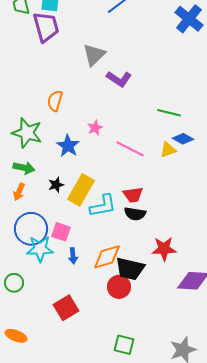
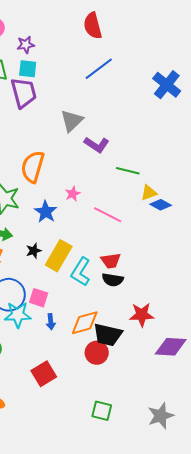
orange semicircle: (55, 101) -> (33, 167), size x1.5
green line: (169, 113) -> (128, 171), moved
yellow triangle: (168, 150) -> (149, 193), moved
cyan L-shape: (103, 206) -> (81, 272), turned 132

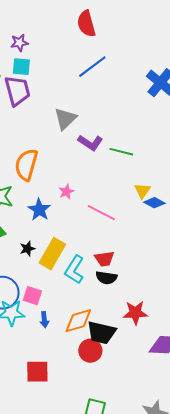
green line: (128, 171) -> (121, 152), moved
yellow triangle: (149, 193) -> (142, 191), turned -36
red square: (44, 374) -> (37, 372), turned 30

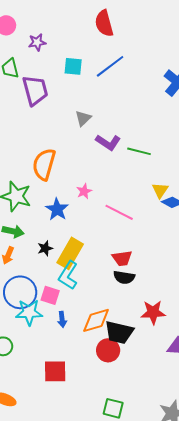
cyan square: (21, 67) -> (73, 66), moved
gray triangle: (65, 119) -> (83, 118), size x0.7
cyan L-shape: (74, 270) -> (68, 275), moved

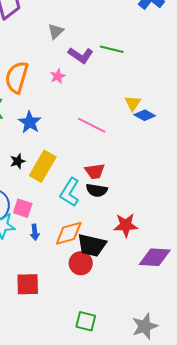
green line: (139, 151) -> (112, 49), moved
pink star: (84, 191) -> (58, 76), moved
cyan L-shape: (68, 275) -> (70, 192), moved

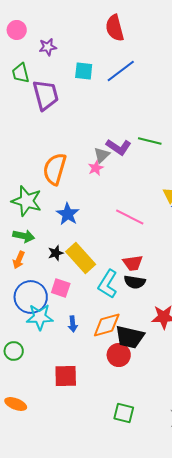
gray triangle: (56, 31) -> (102, 155), moved
yellow rectangle: (43, 166) -> (81, 258), turned -72
pink square: (23, 208) -> (61, 288), moved

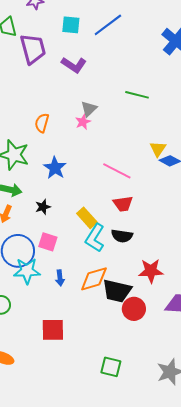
purple L-shape: (119, 147) -> (74, 65), moved
orange semicircle: (55, 169) -> (42, 123), size x0.6
yellow rectangle: (81, 258) -> (87, 218), moved, size x0.7
red trapezoid: (133, 263) -> (123, 204), moved
red circle: (119, 355) -> (134, 309), moved

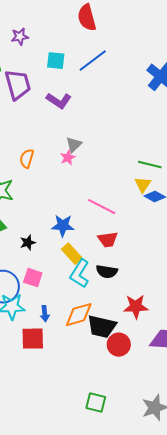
green line: (137, 95) -> (150, 165), moved
blue star: (55, 168) -> (63, 226), moved, turned -30
red square: (53, 330) -> (33, 339), moved

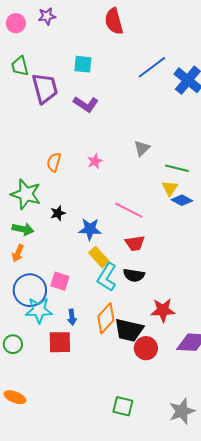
purple star: (20, 37) -> (47, 16), moved
blue line: (93, 61) -> (152, 67), moved
gray triangle: (74, 145) -> (142, 148), moved
black star: (28, 243) -> (58, 213), moved
orange diamond: (79, 315) -> (106, 318), turned -32

